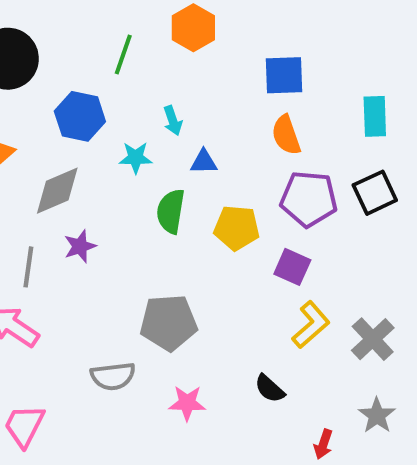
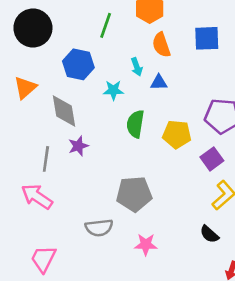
orange semicircle: (286, 135) -> (161, 45), moved
blue triangle: (204, 162) -> (159, 82), moved
gray diamond: (57, 191) -> (64, 111), turned -76
purple square: (292, 267) -> (212, 159), turned 30
black semicircle: (270, 389) -> (209, 234), moved

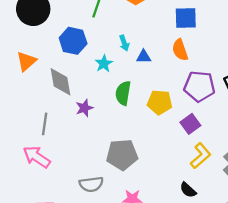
orange semicircle: (161, 45) -> (180, 50), moved
cyan star: (113, 90) -> (104, 64), turned -30
purple star: (78, 146) -> (84, 108), moved

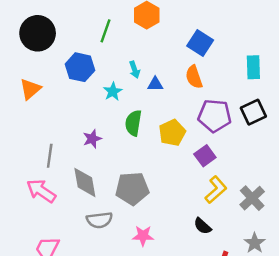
blue square: (186, 18) -> (200, 43), turned 35
gray diamond: (61, 82) -> (85, 182), moved
yellow pentagon: (160, 102) -> (172, 133), turned -30

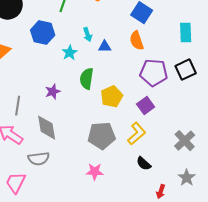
yellow pentagon: (172, 133) -> (112, 97), moved
gray pentagon: (132, 188) -> (102, 136), moved
yellow L-shape: (216, 190) -> (137, 134), moved
gray semicircle: (99, 220) -> (39, 159), moved

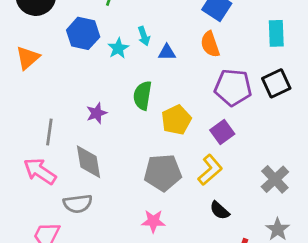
cyan star: (70, 53) -> (118, 48), moved

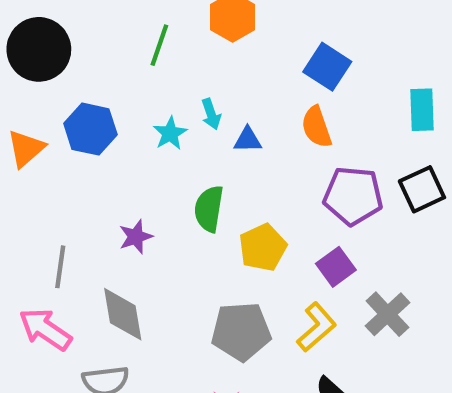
blue hexagon: (83, 33) -> (90, 129), moved
gray cross: (275, 179) -> (388, 314), moved

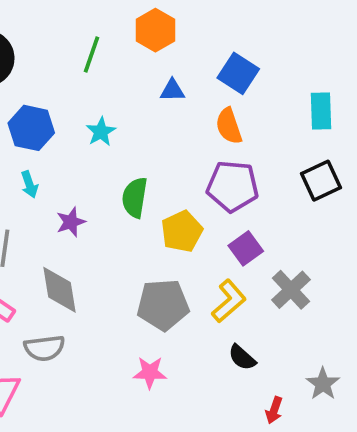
cyan arrow: (211, 114) -> (29, 184), moved
blue triangle: (248, 140) -> (172, 90), moved
purple pentagon: (353, 196) -> (233, 186), moved

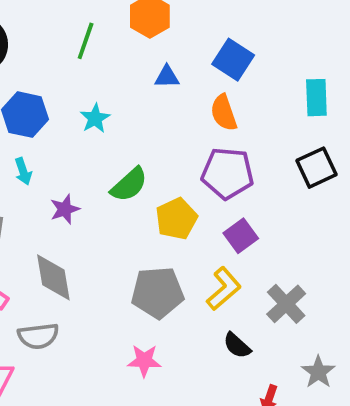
green semicircle: (135, 198) -> (129, 185), turned -141
gray cross: (291, 290) -> (286, 304), moved

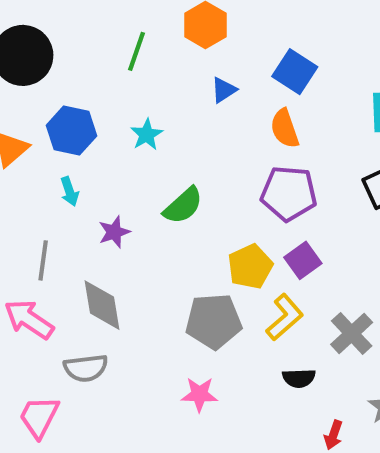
blue triangle: (167, 77) -> (224, 90), turned -32
yellow pentagon: (176, 219) -> (250, 267), moved
black semicircle: (237, 345) -> (299, 378), turned -44

